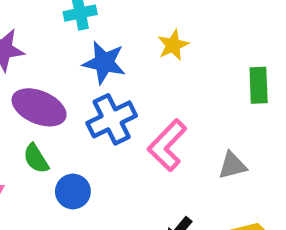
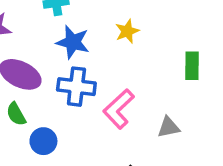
blue cross: (112, 119) -> (76, 87), turned 30

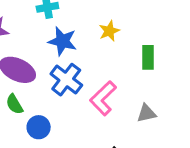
green rectangle: (192, 66) -> (148, 57), moved
blue cross: (76, 87) -> (66, 80), turned 32

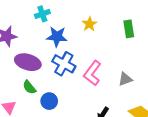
green rectangle: (148, 57) -> (129, 29), moved

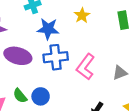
blue cross: (64, 64) -> (56, 57), turned -35
green semicircle: (29, 87) -> (20, 96), moved

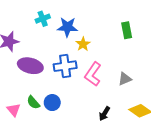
yellow star: (82, 15) -> (83, 44), moved
blue star: (48, 29) -> (67, 27), moved

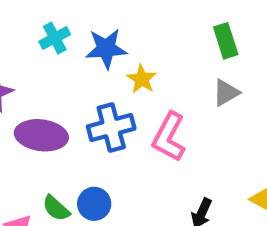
gray triangle: (125, 79) -> (226, 93), moved

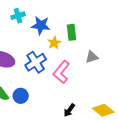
green rectangle: (226, 41) -> (72, 32), moved
blue cross: (111, 128) -> (36, 62), turned -30

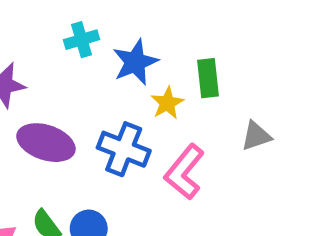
blue star: (41, 25) -> (135, 62), turned -30
blue cross: (36, 62) -> (124, 149), turned -35

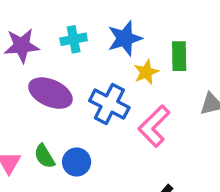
cyan cross: (82, 40) -> (74, 39), moved

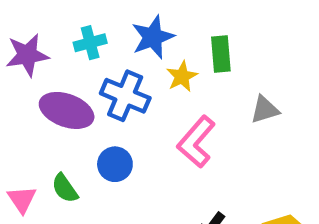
blue cross: (109, 104) -> (125, 96), moved
blue circle: (77, 162) -> (115, 164), moved

